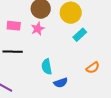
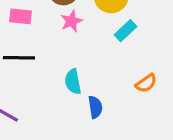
pink star: (38, 29) -> (71, 21), moved
blue semicircle: (61, 83) -> (95, 107), turned -80

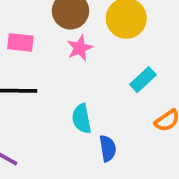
cyan rectangle: (125, 31) -> (143, 80), moved

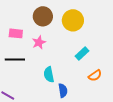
pink star: (80, 48) -> (39, 42), moved

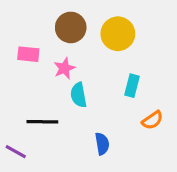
cyan rectangle: (82, 53) -> (132, 86), turned -32
black line: (15, 59) -> (42, 122), moved
cyan semicircle: (49, 74) -> (79, 95), moved

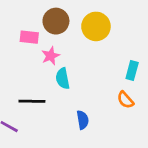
pink rectangle: (28, 54) -> (29, 37), moved
cyan rectangle: (132, 86) -> (132, 70), moved
orange semicircle: (152, 120) -> (125, 100), turned 84

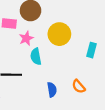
yellow circle: (96, 26) -> (59, 34), moved
orange semicircle: (125, 100) -> (79, 86), moved

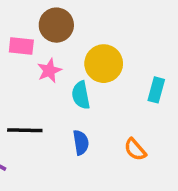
cyan semicircle: (36, 57) -> (81, 95), moved
blue semicircle: (52, 90) -> (81, 142), moved

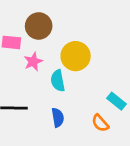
cyan rectangle: (156, 90) -> (117, 101), moved, turned -66

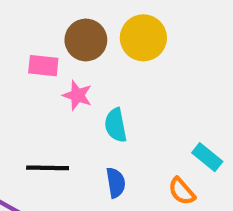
yellow circle: (76, 56) -> (143, 38), moved
pink star: (33, 62) -> (77, 95), turned -30

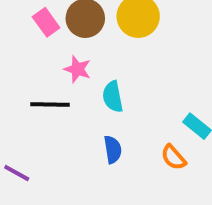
pink rectangle: (43, 66) -> (46, 22), moved, turned 48
black line: (48, 168) -> (50, 104), moved

